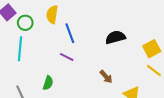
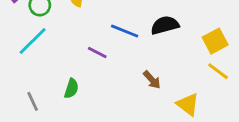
blue line: (70, 33) -> (125, 31), moved, turned -48
cyan line: (20, 49) -> (33, 41), turned 40

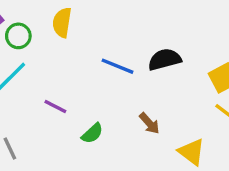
purple line: (97, 53) -> (55, 106), moved
green semicircle: (71, 88) -> (92, 133), moved, turned 30

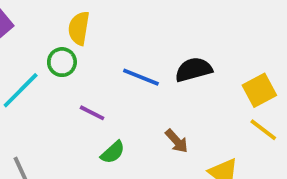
green circle: (18, 36) -> (62, 62), moved
purple line: (55, 106) -> (92, 113), moved

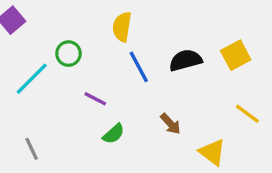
yellow semicircle: (79, 28) -> (122, 27), moved
blue line: (141, 77) -> (139, 67), turned 40
yellow square: (259, 90) -> (236, 55), moved

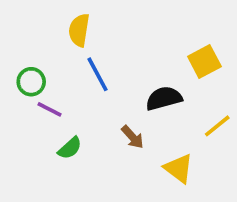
green circle: (68, 54) -> (31, 82), moved
black semicircle: (186, 60) -> (164, 98), moved
yellow line: (247, 114) -> (217, 126), turned -76

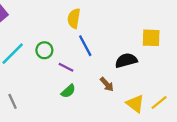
yellow square: (204, 61) -> (151, 38), turned 30
purple line: (50, 109) -> (66, 67), moved
yellow line: (217, 126) -> (159, 102), moved

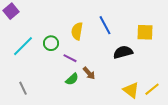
yellow semicircle: (74, 18) -> (77, 31), moved
blue line: (85, 46) -> (105, 25), moved
brown arrow: (107, 84) -> (89, 73), moved

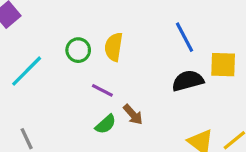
blue line: (105, 25) -> (185, 37), moved
yellow square: (145, 32) -> (223, 65), moved
green circle: (51, 43) -> (78, 50), moved

